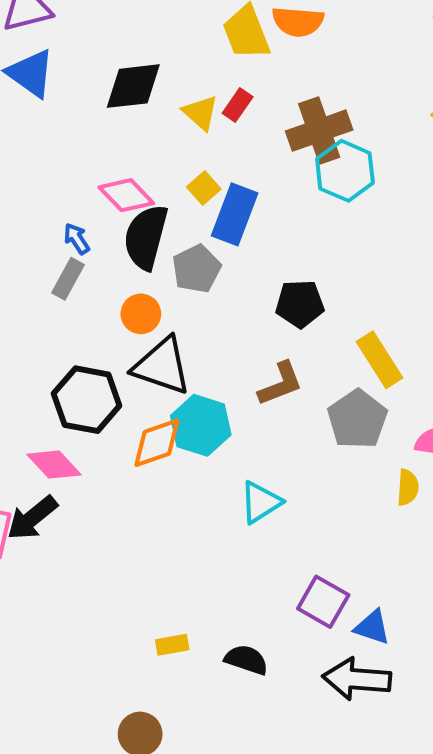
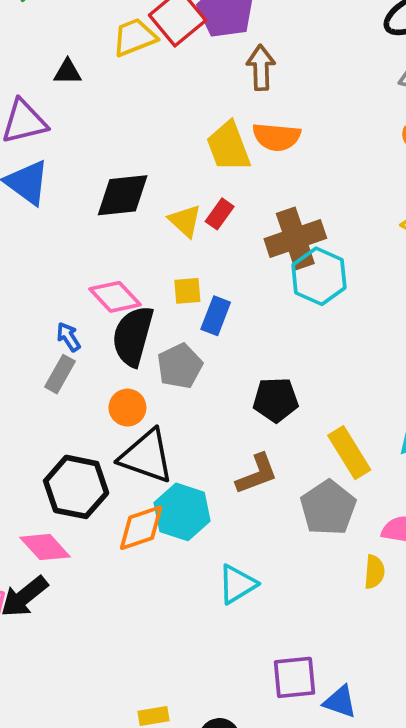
yellow square: (204, 188) -> (187, 291), turned 36
blue rectangle: (235, 214) -> (216, 316), size x0.7
purple square: (323, 602) -> (294, 677), turned -36

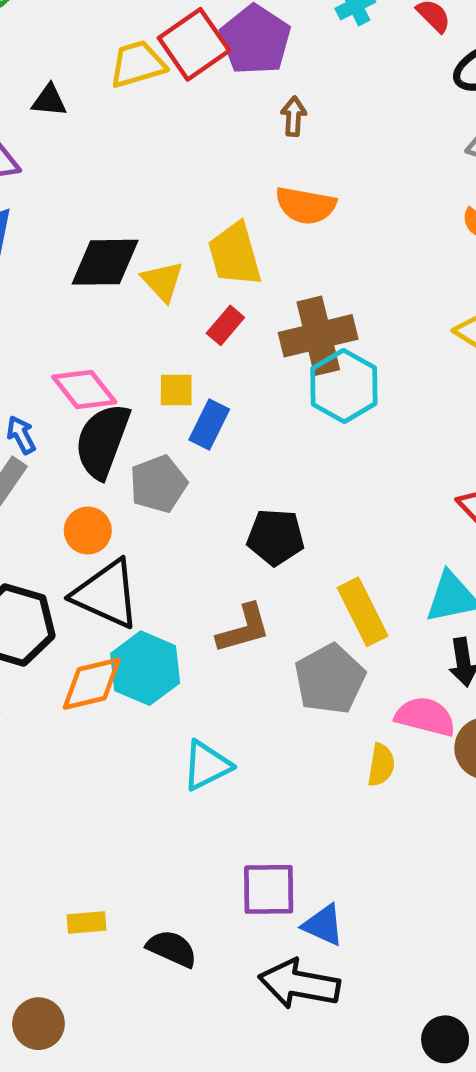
brown arrow: (261, 68) -> (294, 116), size x0.7
yellow trapezoid: (228, 146) -> (235, 254), moved
red rectangle: (220, 214) -> (225, 325), moved
yellow triangle: (185, 221) -> (162, 281), moved

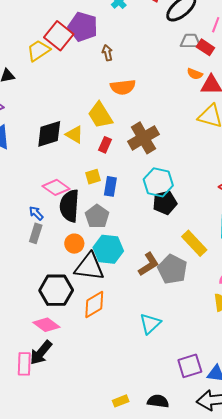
cyan hexagon: (344, 386) -> (158, 182), moved
black pentagon: (276, 537) -> (165, 203), moved
cyan hexagon: (145, 668) -> (108, 249), moved
gray pentagon: (330, 679) -> (172, 269), moved

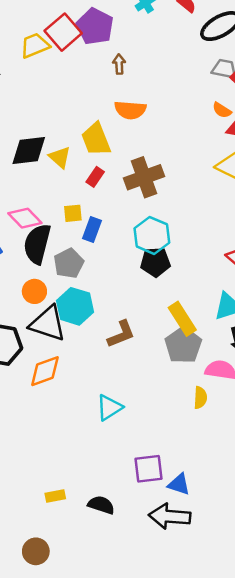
gray pentagon: (172, 269) -> (183, 345), moved

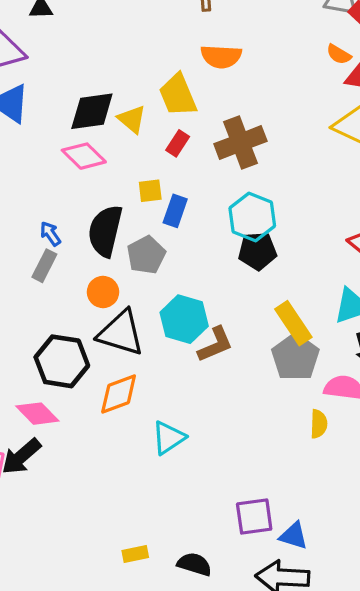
pink diamond: (25, 218) -> (84, 156), moved
cyan hexagon: (75, 306) -> (184, 319), moved
cyan triangle: (109, 407) -> (168, 438), moved

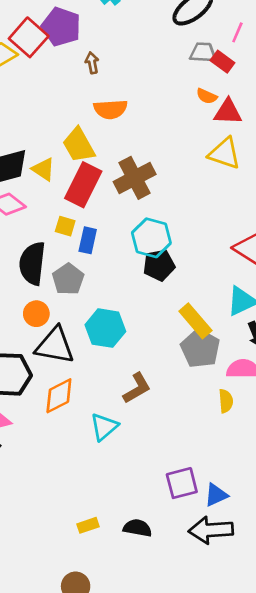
red rectangle: (178, 143) -> (83, 185), size x2.0
yellow square: (150, 191) -> (65, 226), turned 30
brown L-shape: (215, 344) -> (137, 388), moved
blue triangle: (294, 536) -> (216, 495), turned -35

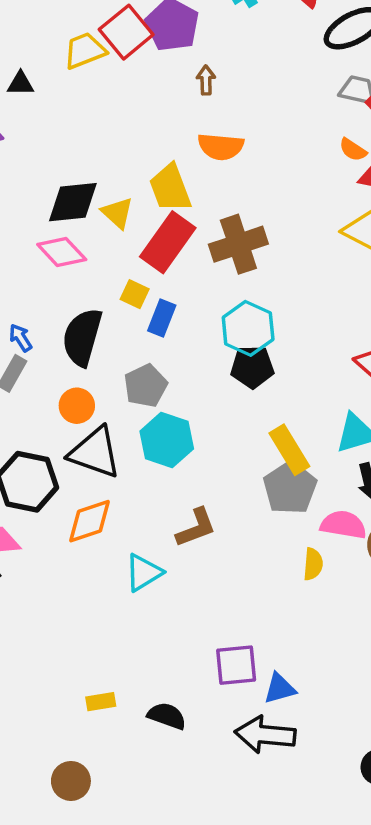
gray pentagon: (68, 279) -> (146, 386), moved

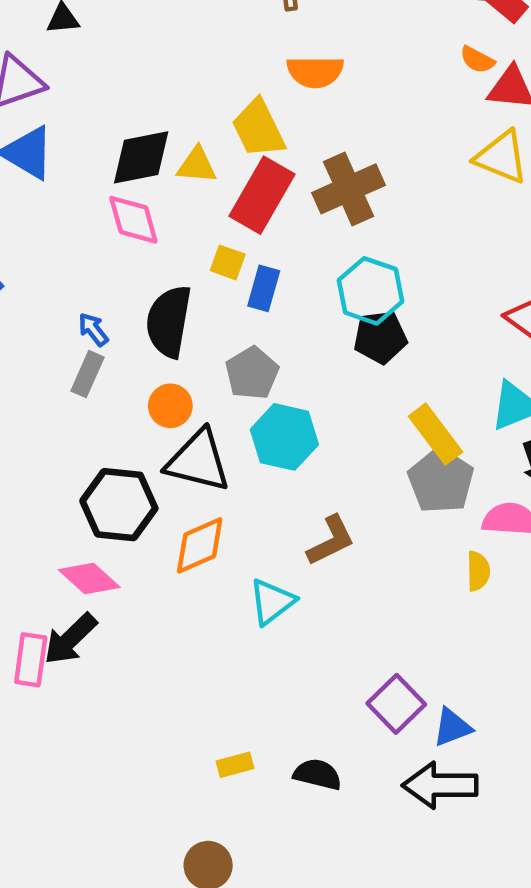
yellow triangle: (117, 213) -> (197, 165), turned -32
pink diamond: (62, 252) -> (133, 220), turned 33
purple square: (236, 665) -> (396, 704), turned -33

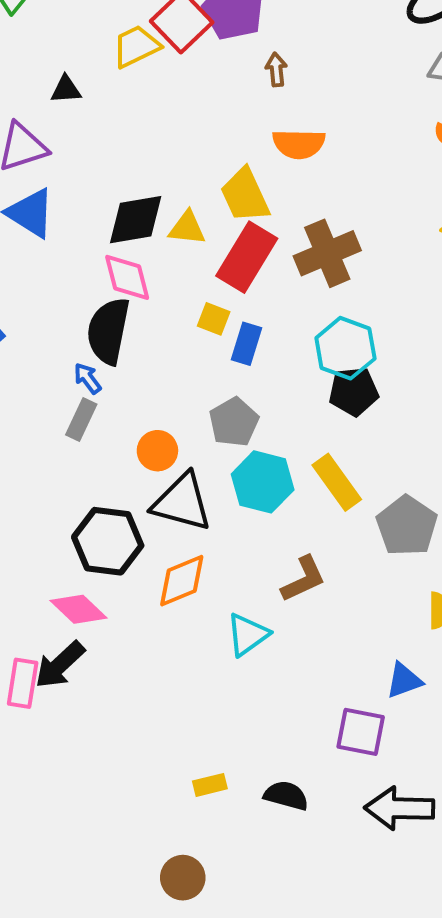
black semicircle: (169, 321) -> (108, 331), moved
yellow rectangle: (435, 434) -> (337, 482), moved
purple square: (396, 704) -> (361, 732), turned -36
blue triangle: (452, 727) -> (404, 680), moved

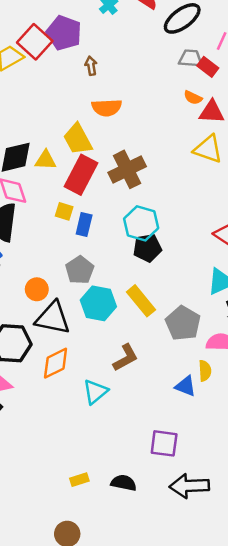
blue triangle: (404, 680) -> (186, 386), moved, turned 45

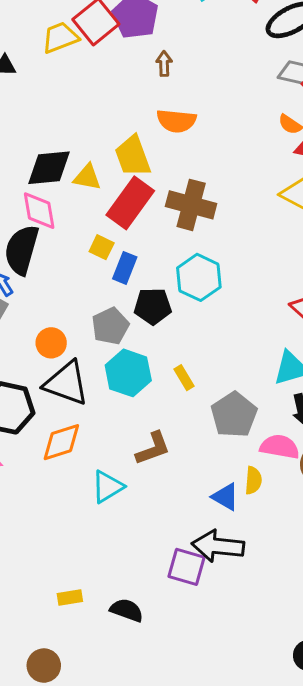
brown cross: (127, 169) -> (191, 205), turned 33
black pentagon: (147, 248) -> (153, 306), moved
yellow rectangle: (141, 301) -> (184, 378), size x0.6
black arrow: (189, 486) -> (218, 546), moved

